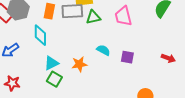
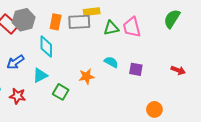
green triangle: (93, 17) -> (111, 28), moved
cyan triangle: (51, 63) -> (40, 75), moved

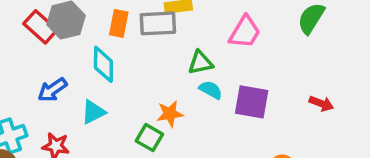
pink trapezoid: (132, 27) -> (245, 32), turned -135
green triangle: (111, 28) -> (200, 63), moved
purple square: (136, 69) -> (252, 102), size x1.5
green square: (61, 92) -> (149, 138), moved

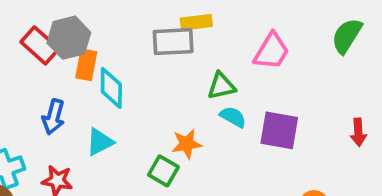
orange rectangle: (119, 23) -> (86, 65), moved
blue arrow: (52, 90) -> (53, 117), turned -40
red arrow: (321, 103) -> (358, 132), turned 65

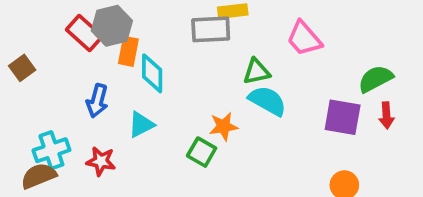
green semicircle: (347, 36) -> (375, 79), moved, turned 30
pink trapezoid: (272, 51) -> (304, 39), turned 108
cyan semicircle: (233, 117) -> (267, 101), size x1.5
purple square: (279, 130) -> (343, 117), moved

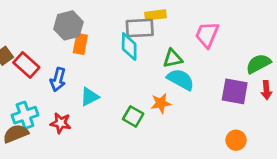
red rectangle: (84, 33) -> (26, 65), moved
pink trapezoid: (304, 39) -> (207, 35), turned 64
cyan diamond: (152, 73) -> (129, 47), moved
orange star: (224, 126) -> (161, 103), moved

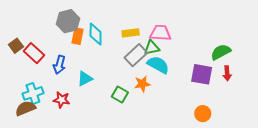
yellow rectangle: (156, 15) -> (131, 33), moved
gray rectangle: (140, 28) -> (136, 55), moved, turned -40
pink trapezoid: (207, 35) -> (160, 33), moved, turned 70
cyan diamond: (129, 47) -> (96, 34), moved

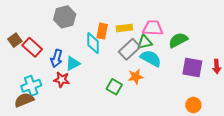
cyan diamond: (96, 34) -> (93, 43), moved
orange rectangle: (77, 36) -> (102, 31), moved
green semicircle: (221, 52) -> (178, 40), moved
cyan triangle: (85, 79) -> (73, 63), moved
red star: (62, 100) -> (62, 80), moved

